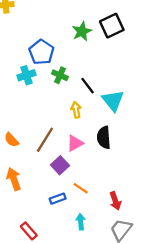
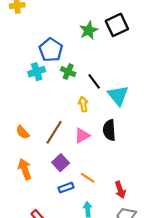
purple square: (60, 165) -> (61, 163), moved

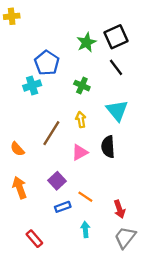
green cross: (68, 72) -> (82, 86), moved
black line: (94, 81) -> (116, 67), moved
brown line: (54, 132) -> (51, 133), moved

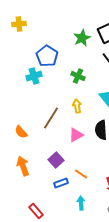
yellow cross: (12, 16) -> (19, 24), moved

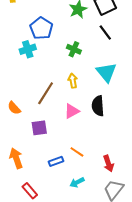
purple square: (56, 160) -> (39, 128), moved, turned 35
orange arrow: (23, 166) -> (16, 158), moved
cyan arrow: (81, 203) -> (77, 182), turned -112

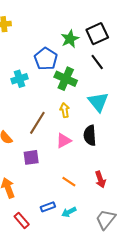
blue pentagon: (41, 28) -> (46, 59), moved
green cross: (74, 49) -> (66, 79), size x1.5
blue rectangle: (56, 161) -> (48, 207), moved
red arrow: (108, 164) -> (100, 179), moved

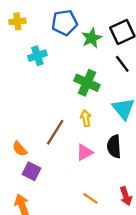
blue pentagon: (46, 59) -> (65, 23), moved, turned 30
cyan cross: (20, 79) -> (37, 56), moved
purple square: (31, 157) -> (31, 171), moved, turned 35

